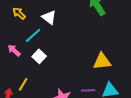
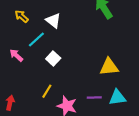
white square: (39, 56) -> (53, 58), moved
yellow line: (23, 84) -> (47, 91), moved

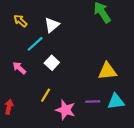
white triangle: (53, 21) -> (52, 25), turned 42
pink arrow: (16, 55) -> (19, 68), moved

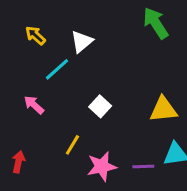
white square: (52, 63) -> (100, 106), moved
purple line: (93, 101) -> (143, 166), moved
pink star: (65, 110) -> (102, 166), turned -30

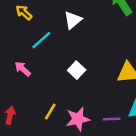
white triangle: (82, 42) -> (73, 20), moved
yellow line: (72, 145) -> (50, 112), moved

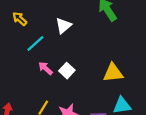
pink arrow: (23, 69) -> (45, 68), moved

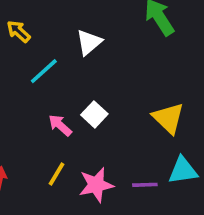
pink arrow: (45, 68) -> (60, 125), moved
yellow triangle: (113, 73) -> (168, 118), turned 50

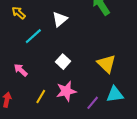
pink arrow: (60, 125) -> (21, 70), moved
pink star: (96, 185) -> (66, 91), moved
purple line: (145, 185) -> (93, 103), turned -48

